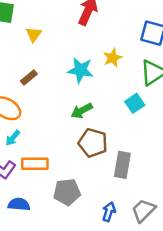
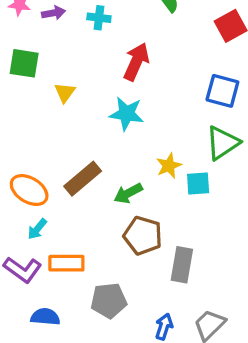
yellow star: (113, 58) -> (169, 166), moved
cyan star: (81, 70) -> (127, 114), moved
brown rectangle: (29, 78) -> (83, 179), moved, size x1.6
cyan square: (135, 103) -> (198, 184), turned 30

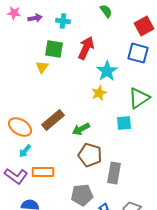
green square: (24, 63) -> (54, 49), moved
blue square: (222, 91) -> (138, 53), moved
cyan star: (127, 114) -> (107, 71), moved, turned 30
yellow star: (169, 166) -> (99, 93), moved
gray pentagon: (109, 301) -> (82, 195), moved

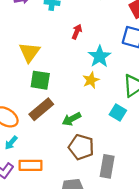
red arrow: (86, 48) -> (77, 32), size x0.6
green square: (54, 49) -> (40, 80), moved
yellow triangle: (42, 67) -> (29, 52), size x1.5
cyan square: (124, 123) -> (118, 113), turned 35

